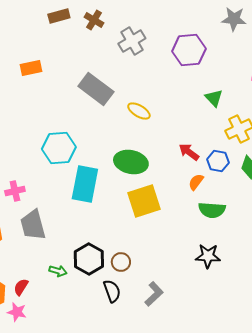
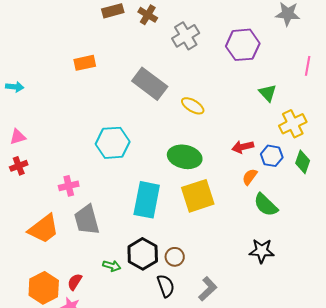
red arrow: (189, 152) -> (243, 147), turned -50
cyan rectangle: (85, 184) -> (147, 200), moved
green semicircle: (212, 210) -> (266, 205), turned 40

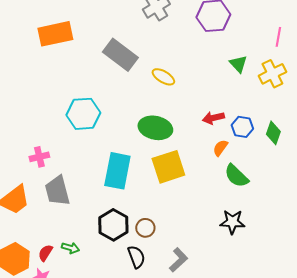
orange rectangle: (85, 63) -> (55, 34), size x1.6
yellow cross: (293, 124) -> (272, 74), moved
green arrow: (112, 266) -> (70, 248), moved

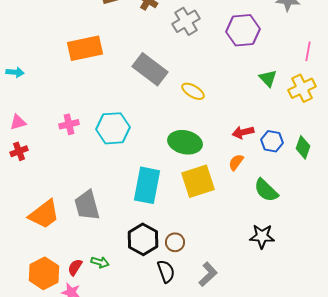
orange semicircle: (220, 148) -> (236, 162), moved
pink cross: (39, 157) -> (69, 124), moved

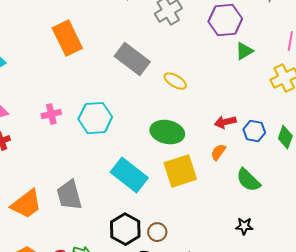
orange rectangle: (85, 48) -> (67, 38), turned 76
green triangle: (268, 78) -> (244, 51), moved, turned 42
cyan rectangle: (147, 185) -> (129, 175), turned -63
black star: (262, 236) -> (244, 226), size x0.7

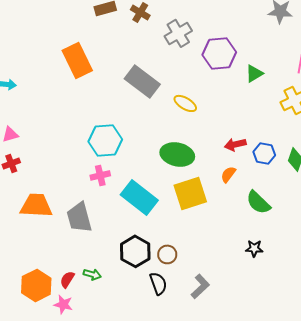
purple hexagon: (225, 20) -> (219, 53), moved
pink cross: (51, 114) -> (100, 175), moved
orange trapezoid: (26, 204) -> (36, 205), moved, turned -140

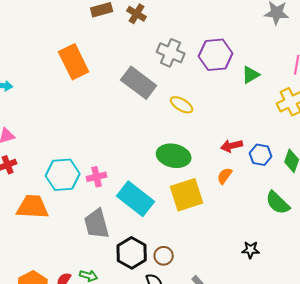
gray cross: (178, 33) -> (171, 53), moved, turned -36
cyan hexagon: (105, 140) -> (63, 175), moved
green semicircle: (258, 202) -> (278, 203), moved
gray trapezoid: (79, 217) -> (97, 224), moved

